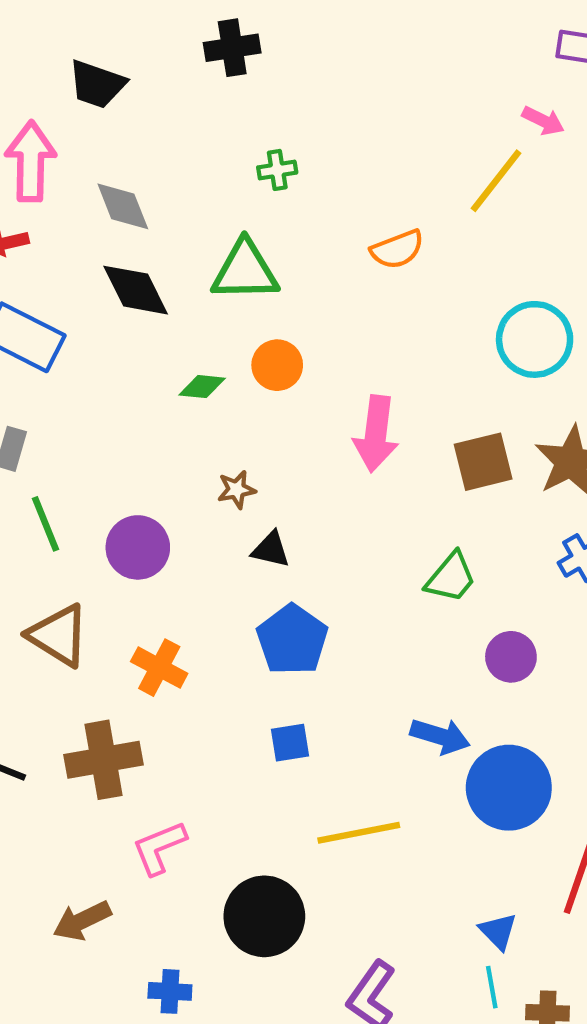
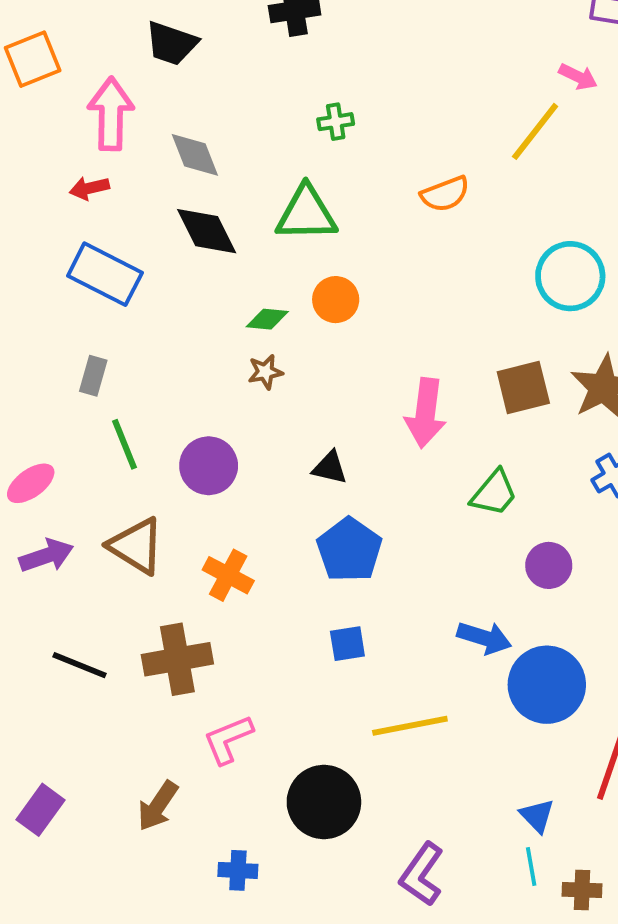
pink arrow: (376, 434) -> (426, 413), moved
brown star: (236, 490) -> (265, 372), moved
brown arrow: (82, 921) -> (158, 806), turned -30

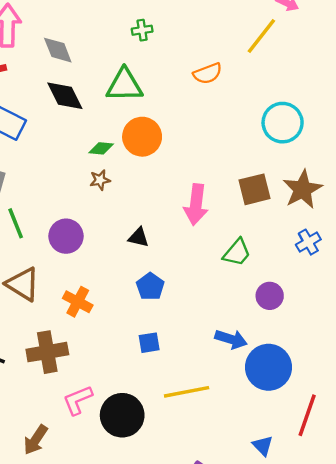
orange circle: (336, 300) -> (142, 137), size x1.4
blue pentagon: (349, 550) -> (150, 286), size x0.7
black circle: (324, 802) -> (122, 415), moved

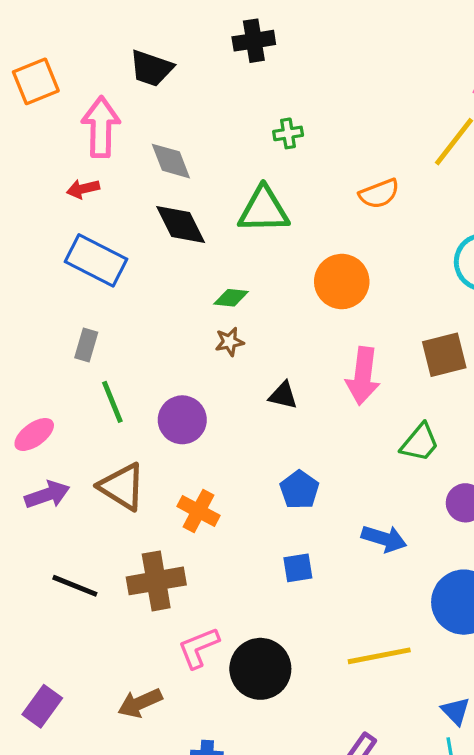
orange circle: (142, 137) -> (342, 282), moved
black triangle: (139, 237) -> (283, 395), moved
blue arrow: (231, 339) -> (384, 539), moved
yellow line: (187, 392) -> (379, 656), moved
brown arrow: (36, 440) -> (140, 703), turned 32

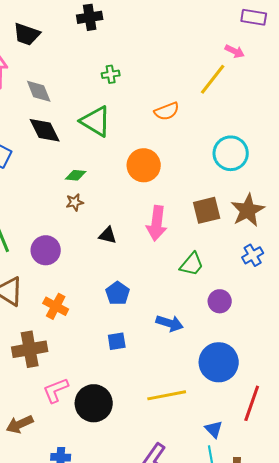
green triangle: (264, 210) -> (96, 121), turned 32

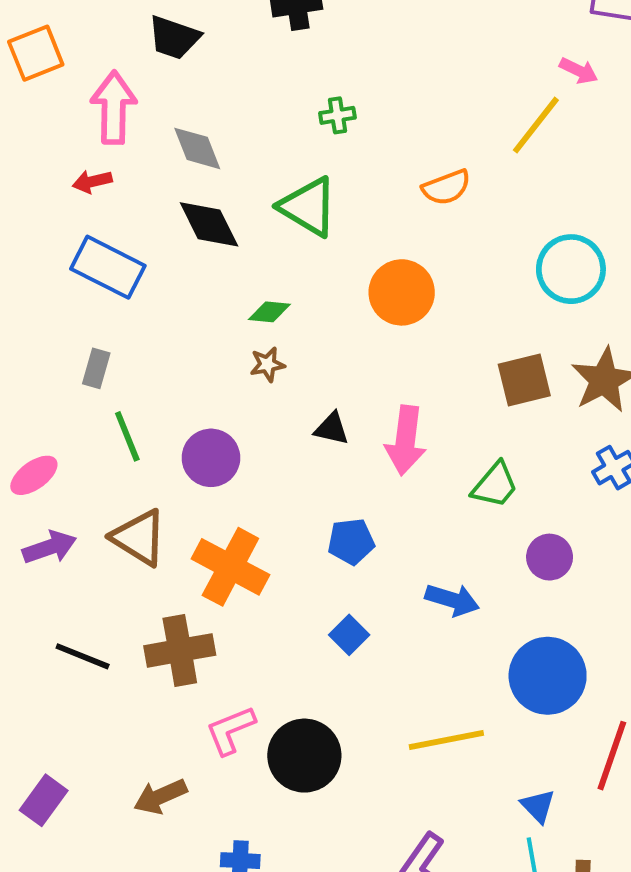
pink arrow: (157, 223) -> (406, 440), moved
blue pentagon: (118, 293) -> (351, 541), turned 30
orange cross: (56, 306) -> (230, 567), size x1.5
blue square: (117, 341) -> (349, 635), turned -36

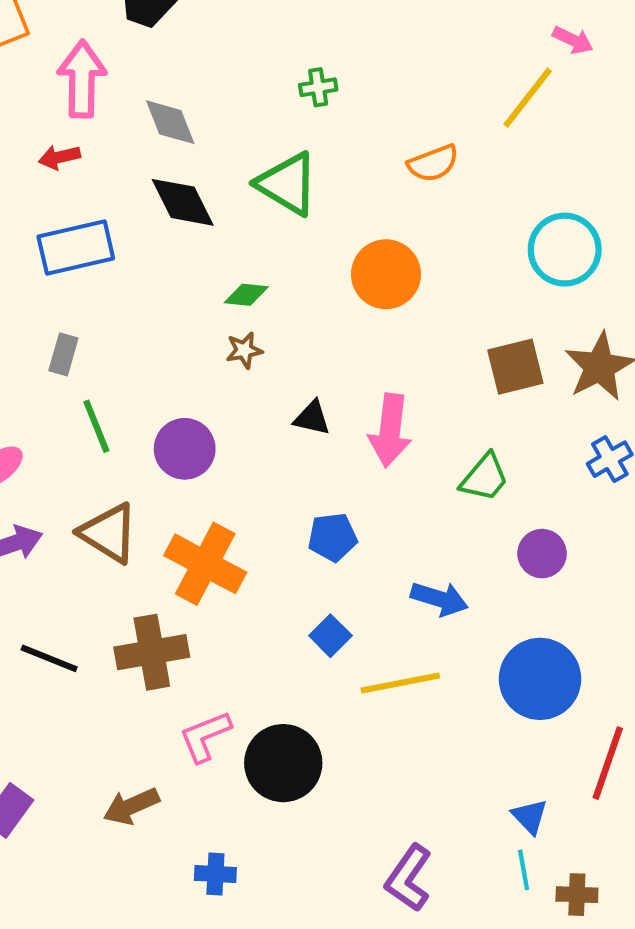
blue rectangle: (108, 267) -> (76, 248), turned -40
yellow line: (446, 740) -> (400, 683), moved

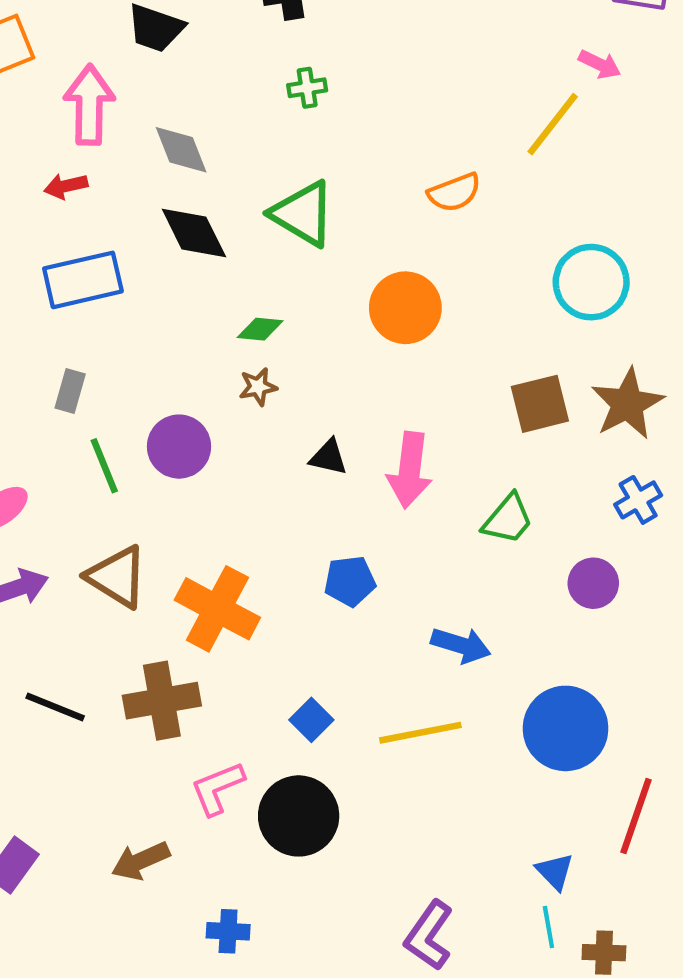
green cross: (318, 87) -> (307, 88), moved
purple circle: (185, 449) -> (179, 447), moved
purple circle: (542, 554) -> (593, 583), moved
blue square: (330, 636) -> (311, 720), moved

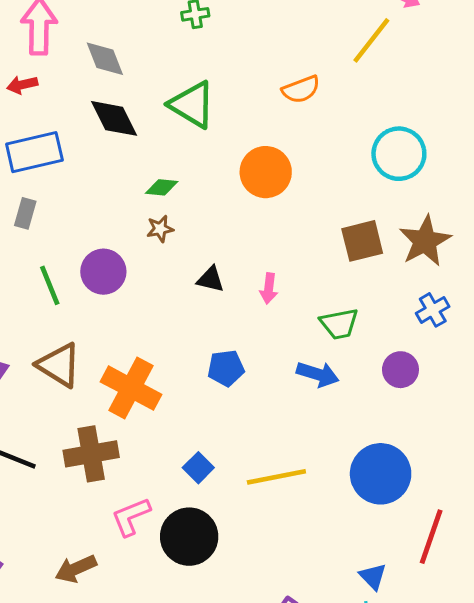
gray rectangle: (70, 391) -> (25, 213), moved
pink arrow: (410, 470) -> (269, 288), size x0.6
green trapezoid: (508, 519) -> (339, 324), turned 39
blue arrow: (461, 645) -> (318, 374), moved

